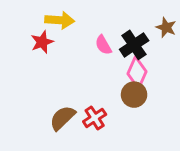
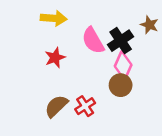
red star: (42, 42) -> (55, 58), moved
pink semicircle: (103, 45) -> (93, 41), size x1.5

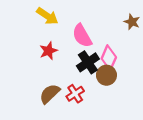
yellow arrow: (54, 18) -> (47, 16), turned 30
black cross: (121, 41) -> (88, 62), moved

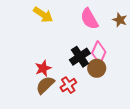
pink semicircle: (82, 36) -> (89, 19), moved
red star: (48, 51) -> (43, 68), moved

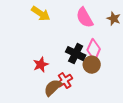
black cross: (80, 57) -> (76, 54), turned -30
brown semicircle: (45, 85) -> (53, 88), moved

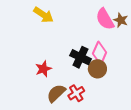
pink semicircle: (85, 18) -> (105, 19), moved
red cross: (65, 81) -> (76, 93), moved

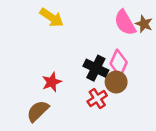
brown semicircle: (56, 93) -> (38, 111), moved
red cross: (76, 93) -> (97, 98), moved

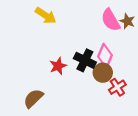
red star: (52, 82) -> (58, 66), moved
red cross: (97, 98) -> (117, 87), moved

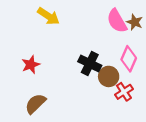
pink diamond: (105, 56) -> (129, 59), moved
red star: (58, 66) -> (31, 65), moved

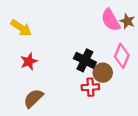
yellow arrow: (48, 16) -> (21, 28), moved
red cross: (124, 92) -> (90, 87), moved, turned 30

